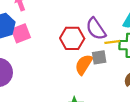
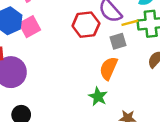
orange semicircle: (84, 65) -> (109, 68), moved

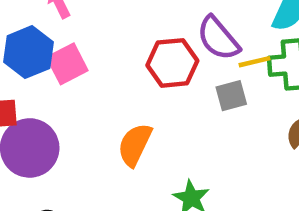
orange semicircle: (109, 68) -> (135, 145), moved

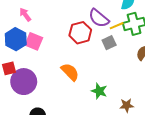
pink square: (67, 64) -> (34, 41), turned -30
orange semicircle: (135, 145) -> (70, 72), turned 120

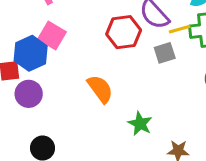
blue hexagon: (16, 39) -> (31, 53), moved
purple circle: (24, 82) -> (29, 94), size x0.7

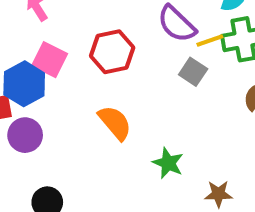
red hexagon: (124, 32) -> (112, 52), moved
gray square: (165, 53) -> (193, 72), turned -35

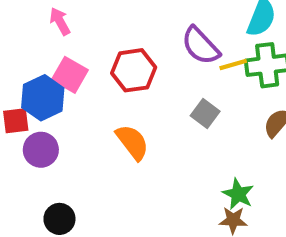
gray square: (193, 72) -> (205, 113), moved
green star: (168, 163) -> (238, 194), moved

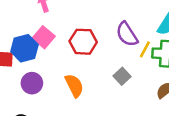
yellow line: (233, 64) -> (145, 49), turned -56
purple circle: (41, 150) -> (32, 83), moved

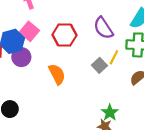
yellow line: (145, 49) -> (114, 57), moved
purple circle: (32, 83) -> (21, 57), moved

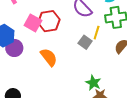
pink square: (29, 31) -> (33, 23), moved
green star: (110, 113) -> (93, 83), moved

